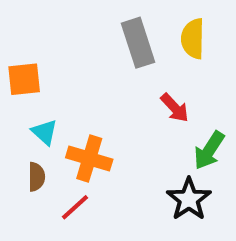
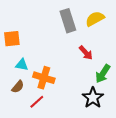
yellow semicircle: (193, 39) -> (95, 19), turned 60
cyan triangle: (45, 132) -> (22, 65), turned -32
brown semicircle: (36, 177) -> (18, 87), turned 40

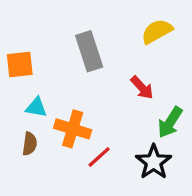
gray rectangle: (68, 21) -> (89, 51), moved
brown semicircle: (18, 87) -> (30, 144), turned -32
red line: (37, 102) -> (99, 157), moved

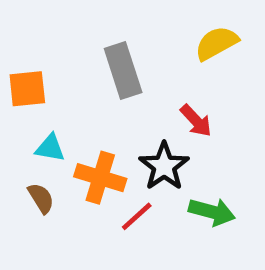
green arrow: (170, 122) -> (212, 212), moved, turned -108
brown semicircle: (30, 144) -> (41, 198), turned -40
black star: (154, 162) -> (164, 166), moved

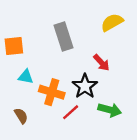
brown semicircle: (41, 198) -> (21, 116), moved

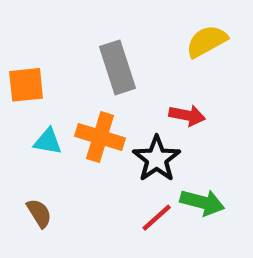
red arrow: (101, 63) -> (187, 115), turned -36
orange cross: (52, 92) -> (100, 137), moved
red line: (71, 112) -> (157, 218), moved

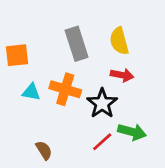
yellow semicircle: (207, 41) -> (119, 41), moved, turned -76
brown semicircle: (39, 213) -> (44, 150), moved

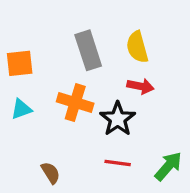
cyan triangle: (31, 92) -> (21, 109), moved, turned -30
green arrow: (132, 132) -> (168, 166), moved, turned -64
red line: (102, 142) -> (118, 163), turned 50

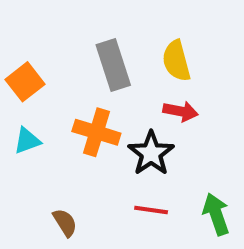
orange square: (20, 63) -> (25, 82), turned -32
green arrow: (168, 166) -> (216, 214), turned -60

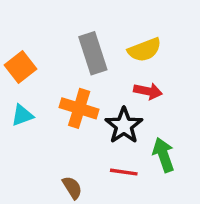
yellow semicircle: (176, 61) -> (145, 50), turned -96
green arrow: (216, 214) -> (163, 155), moved
brown semicircle: (65, 223) -> (72, 188), moved

